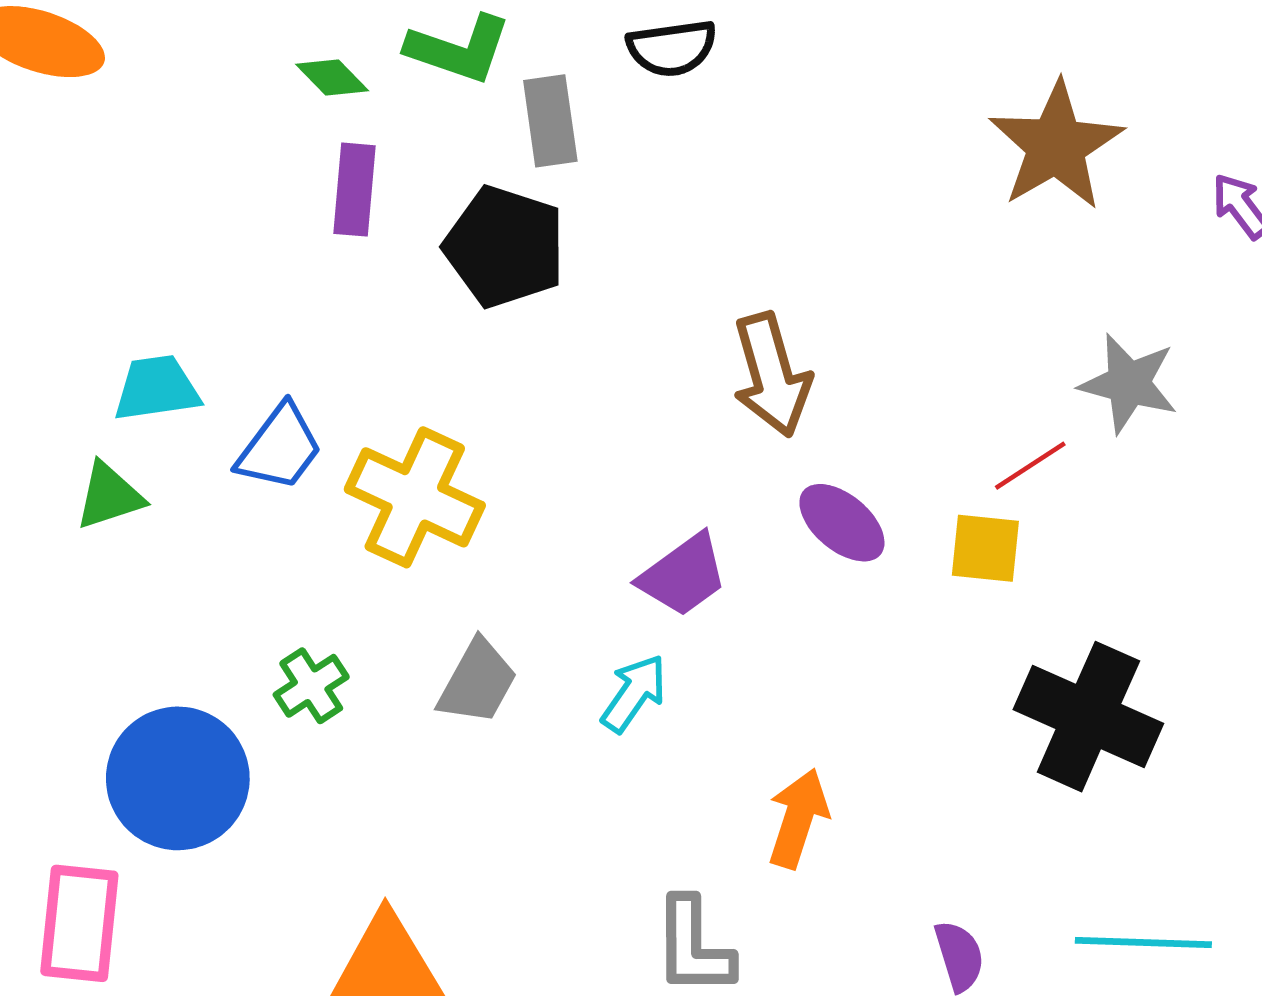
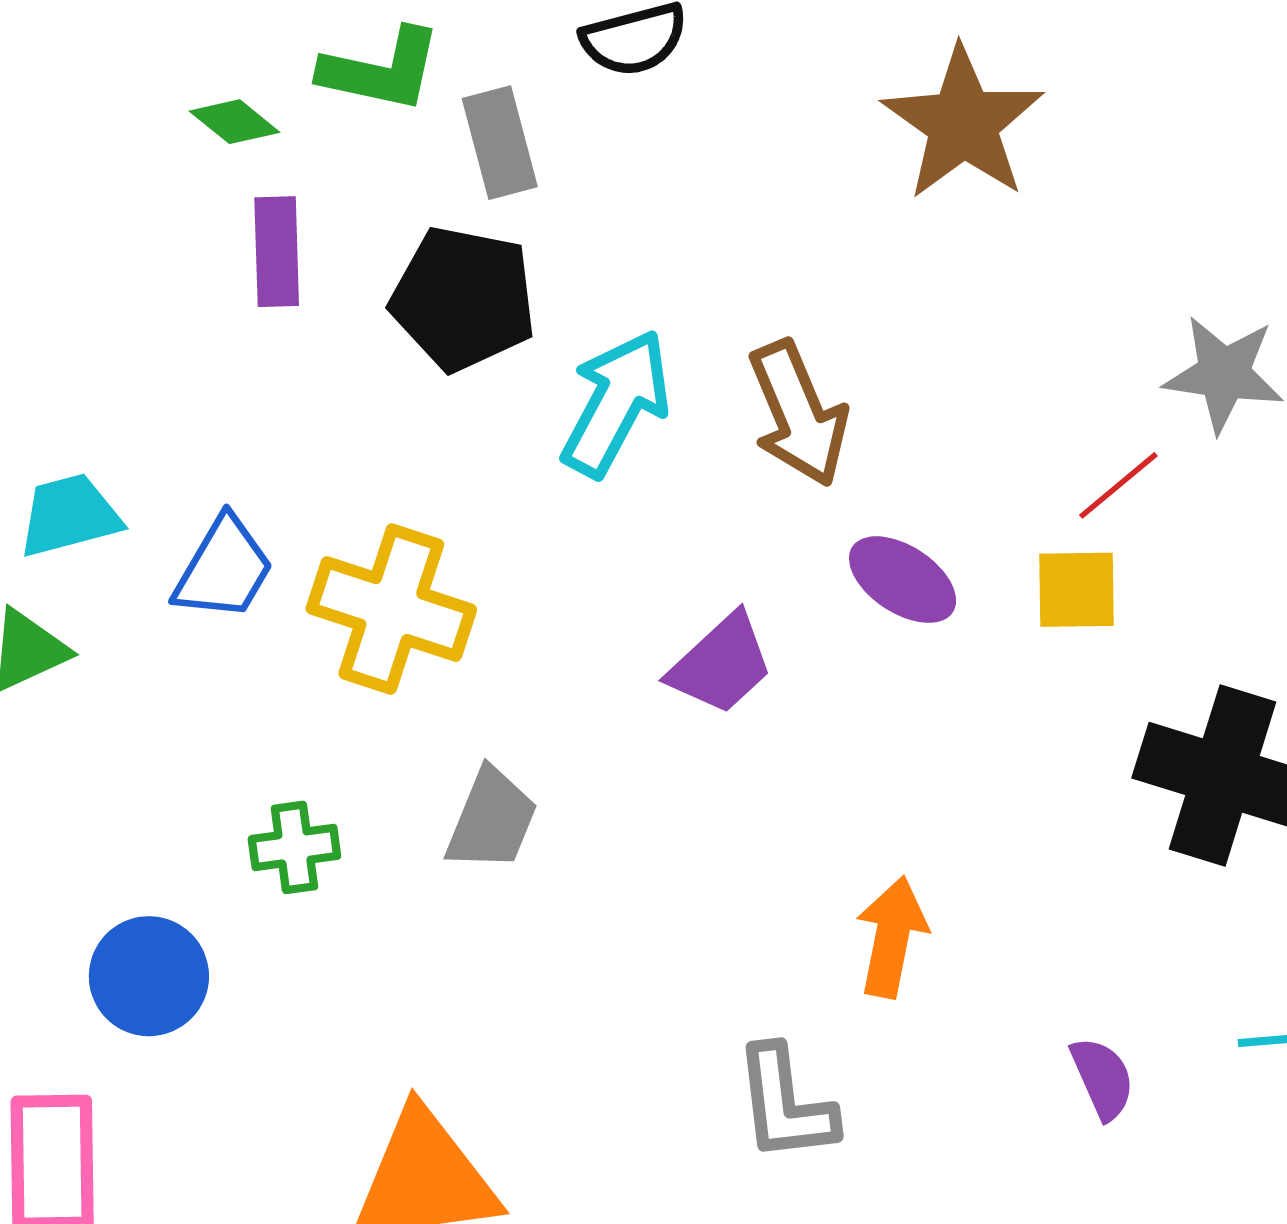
brown star: (1056, 146) -> (963, 123), moved
green cross: (311, 686) -> (294, 847), turned 32
cyan arrow: (634, 693) -> (616, 403), moved, size x1.5
blue circle: (178, 778) -> (149, 976), size x0.7

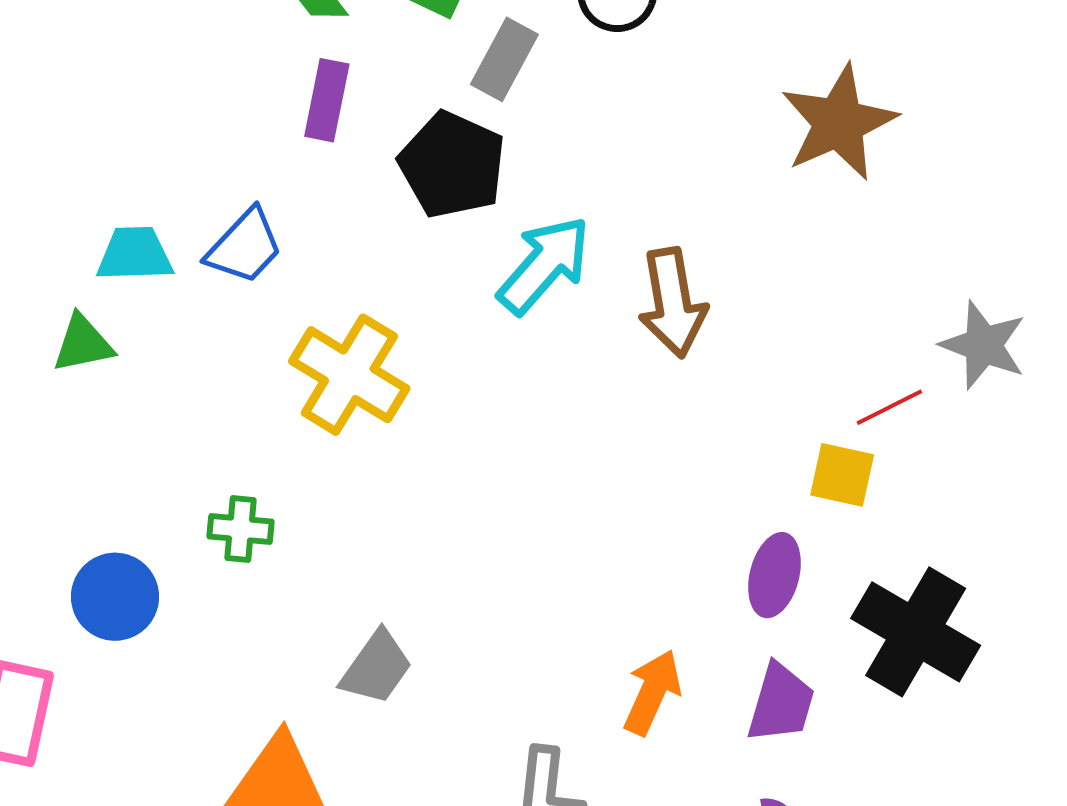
gray rectangle: (500, 143) -> (504, 59), turned 30
blue trapezoid: (224, 569) -> (245, 246), moved
purple ellipse: (903, 580) -> (774, 575), moved, turned 58
purple trapezoid: (721, 664) -> (781, 703), moved, turned -44
gray trapezoid: (492, 820) -> (376, 668), moved

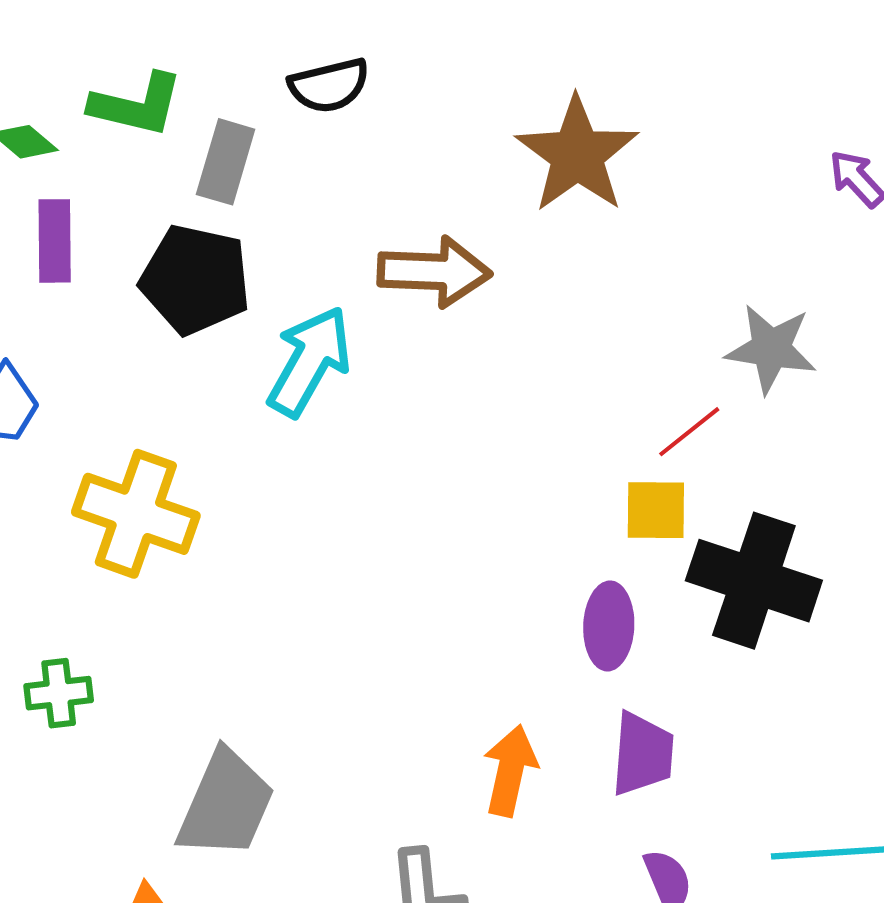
brown arrow: (673, 303) -> (434, 272), moved, turned -66
black cross: (916, 632) -> (754, 581), moved
gray trapezoid: (376, 668) -> (226, 804), size x1.4

